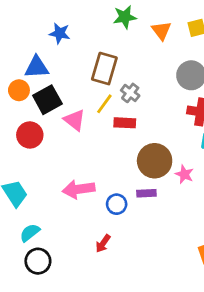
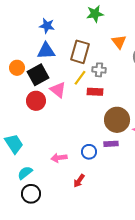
orange triangle: (161, 31) -> (119, 42), moved
blue triangle: (37, 67) -> (46, 51), moved
gray cross: (130, 93) -> (99, 70), turned -32
red circle: (30, 135) -> (36, 101), moved
pink arrow: (79, 189) -> (59, 158), moved, size x0.7

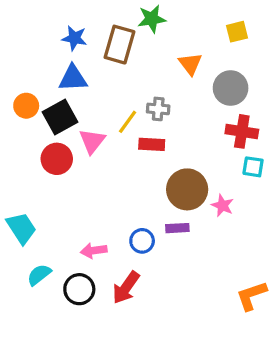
brown rectangle: (80, 52) -> (120, 45), moved
pink triangle: (58, 90) -> (92, 141), turned 30
red arrow: (79, 181) -> (126, 288), size x1.5
black circle: (31, 194) -> (79, 289), moved

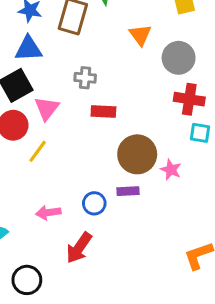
gray cross: (158, 109) -> (85, 78), moved
yellow line: (128, 122) -> (38, 151), moved
black circle: (79, 289) -> (27, 280), moved

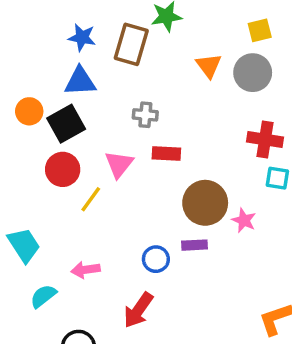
gray circle: (179, 58) -> (253, 73), moved
pink triangle: (47, 108) -> (119, 164), moved
pink arrow: (48, 213) -> (86, 270), moved

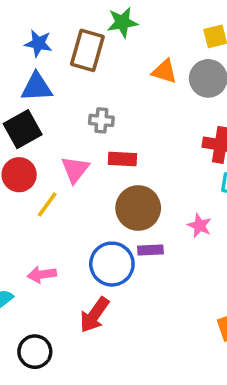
orange triangle: (209, 66) -> (164, 71), turned -36
brown circle: (205, 203) -> (138, 208), moved
blue circle: (156, 259) -> (112, 264), size x1.6

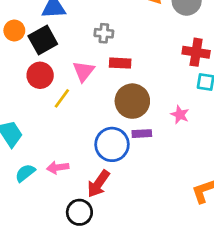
pink arrow: (42, 275) -> (58, 168), moved
black circle: (35, 352) -> (79, 212), moved

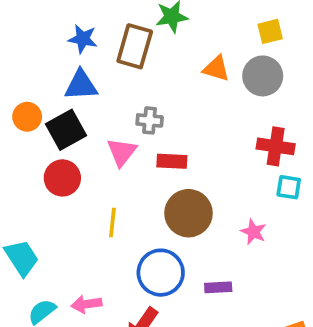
pink triangle: (84, 71) -> (122, 152), moved
yellow line: (62, 98) -> (112, 222), moved, turned -30
purple rectangle: (142, 134) -> (218, 287), moved

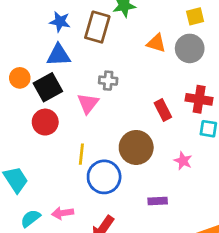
red rectangle: (172, 161) -> (163, 110), moved, turned 60
blue circle: (161, 273) -> (104, 177), moved

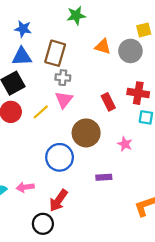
yellow square: (195, 16) -> (144, 30), moved
brown rectangle: (97, 27) -> (55, 53), moved
pink triangle: (88, 103) -> (64, 100), moved
yellow line: (81, 154) -> (41, 112), moved, turned 42

